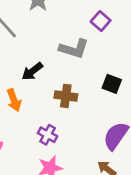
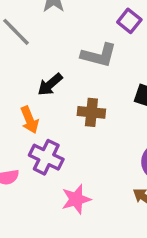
purple cross: (48, 135) -> (46, 157), moved, size x1.4

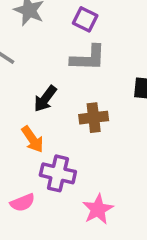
purple square: (129, 21) -> (85, 19), moved

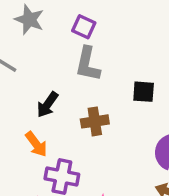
gray L-shape: (88, 58) -> (88, 64), turned 102

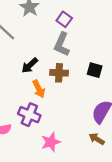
brown cross: (95, 121) -> (59, 73), moved
orange arrow: (36, 144) -> (39, 89), moved

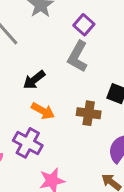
brown cross: (59, 73) -> (89, 113), moved
orange arrow: (39, 89) -> (43, 111), turned -42

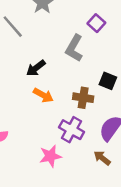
purple square: (84, 25) -> (96, 23), moved
purple cross: (28, 143) -> (72, 130), moved

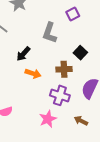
purple square: (96, 23) -> (73, 14), moved, turned 32
black square: (108, 81) -> (80, 53), turned 32
brown arrow: (102, 158) -> (81, 121), moved

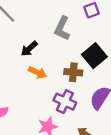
black square: (80, 53) -> (94, 56), size x1.5

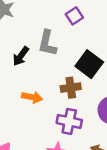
black arrow: (29, 49) -> (21, 56), moved

